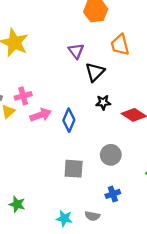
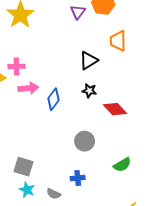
purple triangle: (76, 51) -> (78, 12), moved
gray square: (74, 169) -> (23, 167), moved

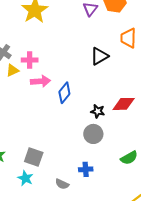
black star: (89, 91) -> (98, 111), moved
red diamond: (115, 109) -> (124, 104), turned -50
cyan star: (27, 190) -> (25, 178), moved

